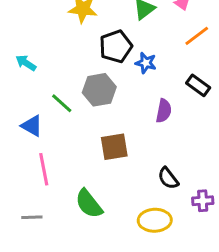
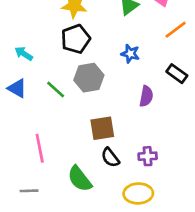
black pentagon: (116, 46) -> (76, 39), moved
blue triangle: (32, 126) -> (17, 88), moved
black semicircle: (168, 178) -> (110, 158), moved
purple cross: (203, 201) -> (148, 156), moved

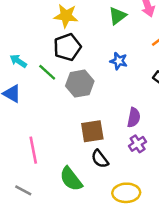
green line: (56, 90) -> (47, 72), moved
purple semicircle: (146, 96) -> (134, 117), moved
purple cross: (148, 156) -> (138, 144), moved, turned -30
gray line: (29, 191) -> (23, 190), turned 30

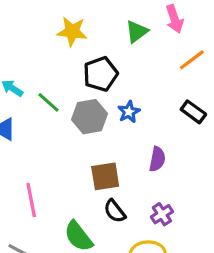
black pentagon: (67, 47) -> (100, 74), moved
blue star: (119, 61) -> (129, 112), moved, turned 30
purple cross: (138, 144) -> (162, 214), moved

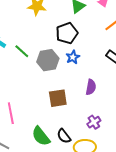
black pentagon: (100, 74) -> (67, 33), moved
black semicircle: (115, 211) -> (64, 136), moved

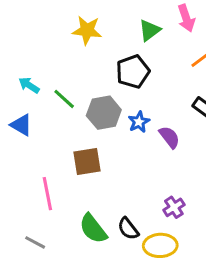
blue star: (73, 57) -> (139, 122), moved
purple semicircle: (91, 87) -> (169, 137), moved, turned -49
brown square: (58, 98) -> (87, 162), moved

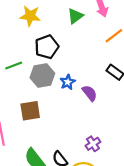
black pentagon: (133, 71) -> (47, 47), moved
green line: (64, 99) -> (14, 66), turned -63

